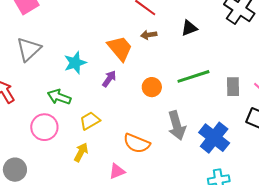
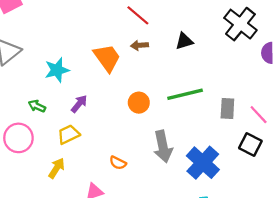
purple arrow: (109, 79) -> (79, 104), moved
green arrow: (59, 97) -> (37, 106), size x0.7
orange semicircle: (137, 143) -> (118, 163), size x0.6

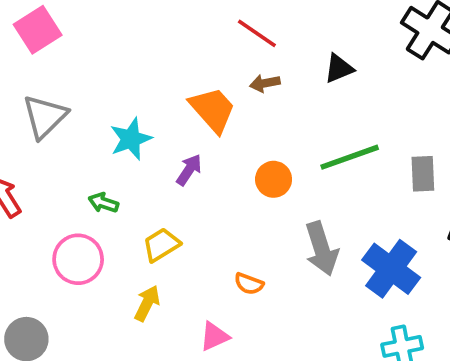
purple arrow: (79, 104) -> (189, 170), moved

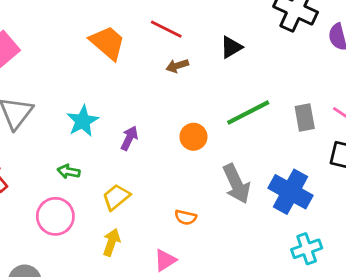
orange trapezoid: (213, 110) -> (108, 43), moved

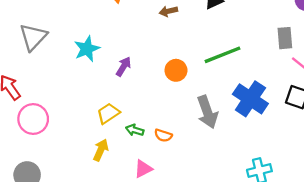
gray rectangle: (305, 117) -> (285, 38), moved
green arrow: (69, 172) -> (135, 130), moved
blue cross: (291, 192) -> (250, 99), moved
pink circle: (55, 216) -> (33, 119), moved

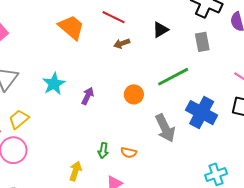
gray rectangle: (285, 38) -> (202, 42), moved
yellow trapezoid: (108, 113) -> (19, 119), moved
green arrow: (135, 130) -> (103, 151), turned -91

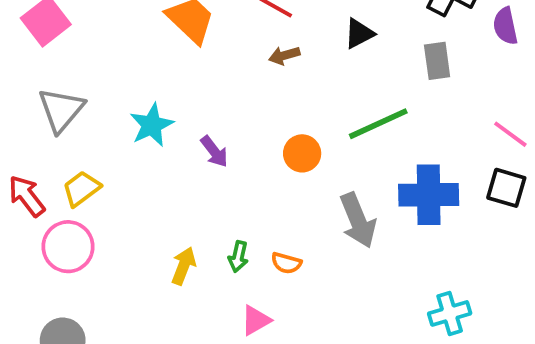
purple arrow: (88, 96) -> (214, 151), turned 114
blue cross: (202, 113) -> (429, 195), turned -32
yellow arrow: (75, 171) -> (184, 266), moved

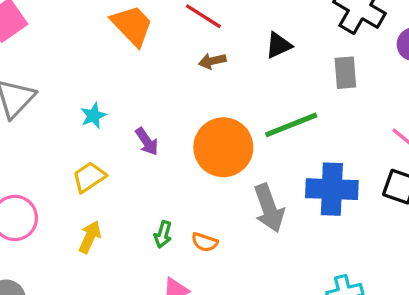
cyan star: (152, 125) -> (93, 116), size x0.7
orange circle: (302, 153) -> (223, 147), size x1.8
yellow trapezoid: (81, 189) -> (89, 177), moved
yellow arrow: (184, 266) -> (90, 237), moved

